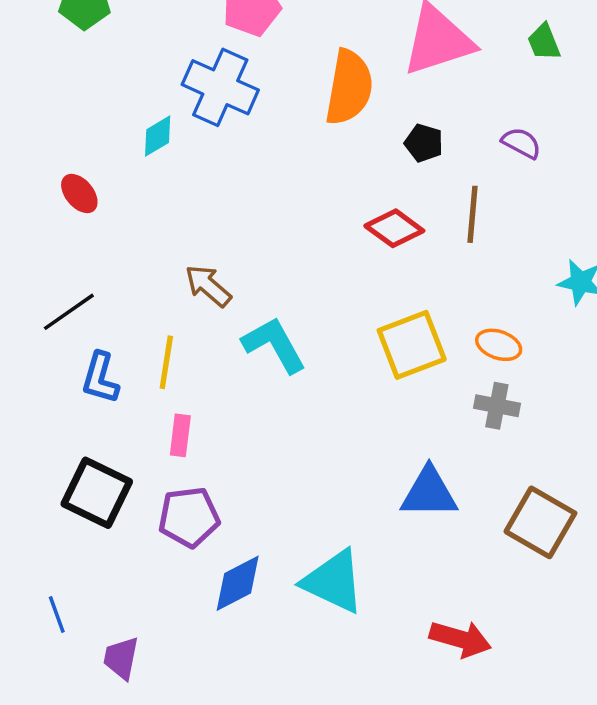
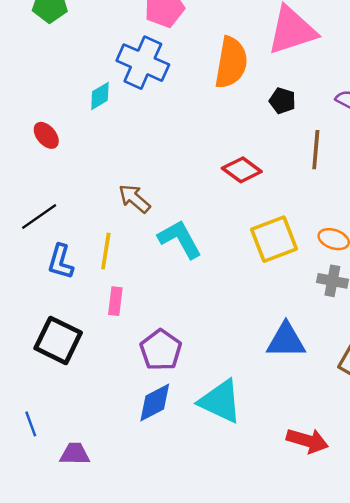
red diamond: (394, 228) -> (242, 170), moved
purple pentagon: (189, 517) -> (161, 350), moved, turned -30
purple trapezoid: (121, 658) -> (75, 454), turned 80

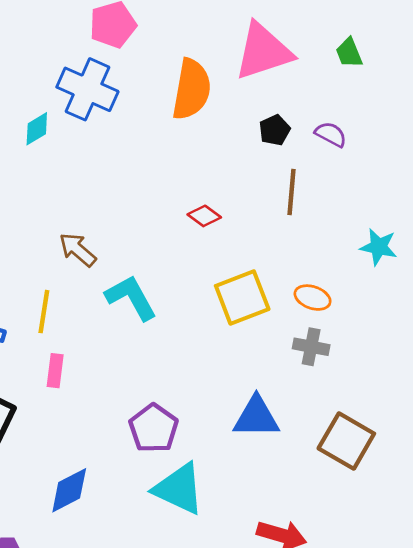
black pentagon: (282, 101) -> (275, 130), moved, turned 30
red diamond: (242, 170) -> (204, 216), size x0.7
purple pentagon: (161, 350) -> (154, 428), moved
blue diamond: (155, 402) -> (69, 490), moved

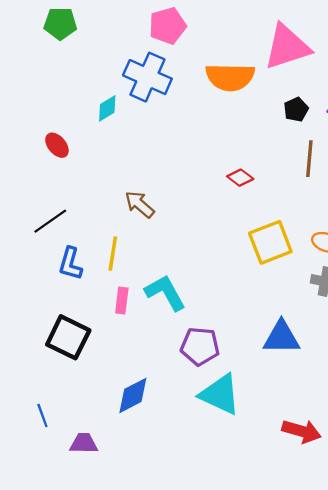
orange semicircle: (192, 89) -> (230, 77), turned 81
cyan L-shape: (131, 298) -> (165, 293), moved
purple pentagon: (154, 428) -> (200, 346), turned -30

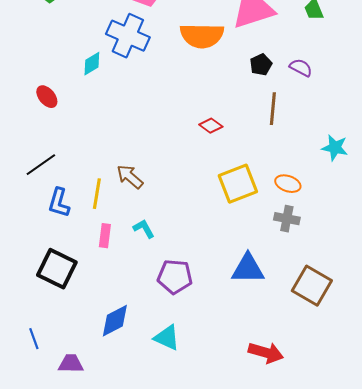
brown arrow: (140, 204) -> (130, 177), moved
cyan L-shape: (165, 293) -> (144, 229), size x0.6
cyan triangle: (220, 394) -> (167, 338), moved, size x0.7

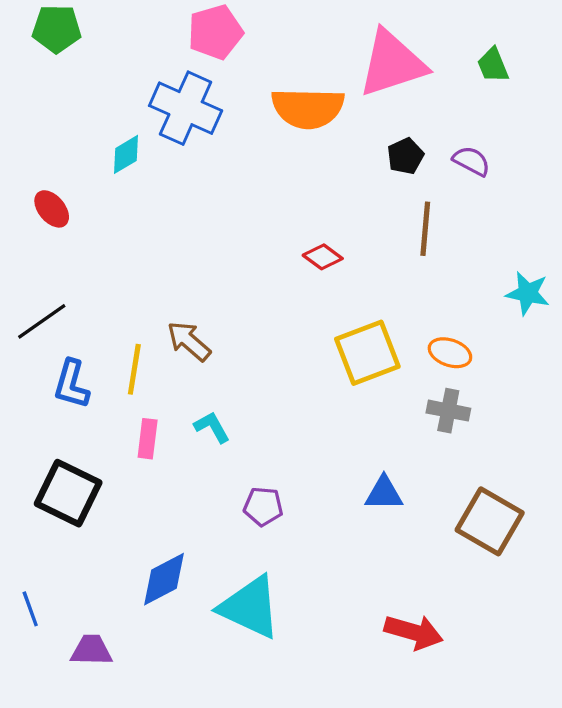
blue triangle: (248, 269) -> (384, 493), size x0.7
purple pentagon: (175, 277) -> (263, 506), size x0.7
cyan triangle: (167, 338) -> (250, 607), size x1.5

